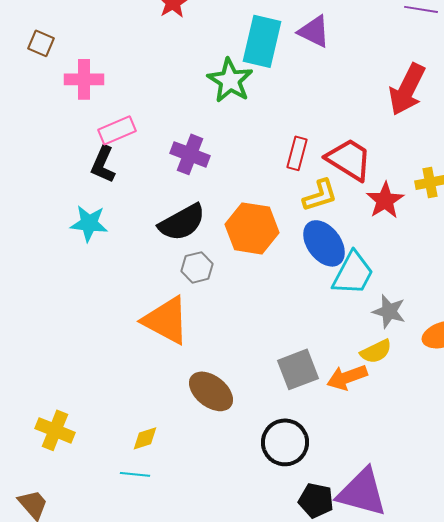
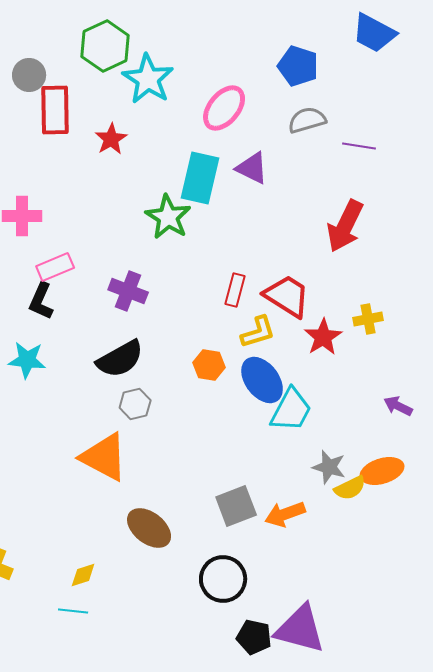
orange hexagon: (252, 228) -> (209, 365), moved, size x0.6
gray star: (389, 311) -> (329, 467), moved
yellow semicircle: (376, 351) -> (350, 488), moved

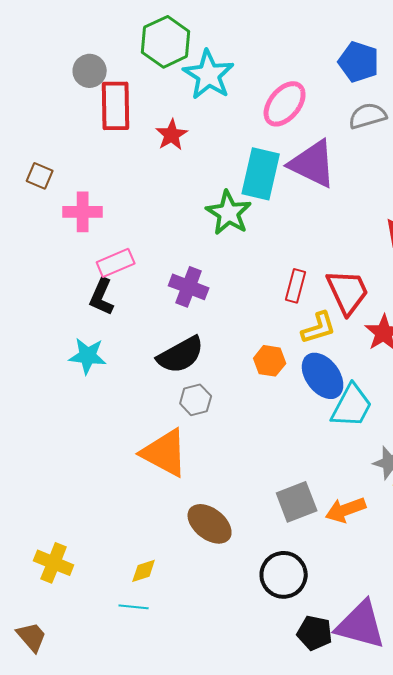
purple triangle: (252, 168) -> (313, 164), size x1.5
red trapezoid: (287, 296) -> (348, 292), turned 33

